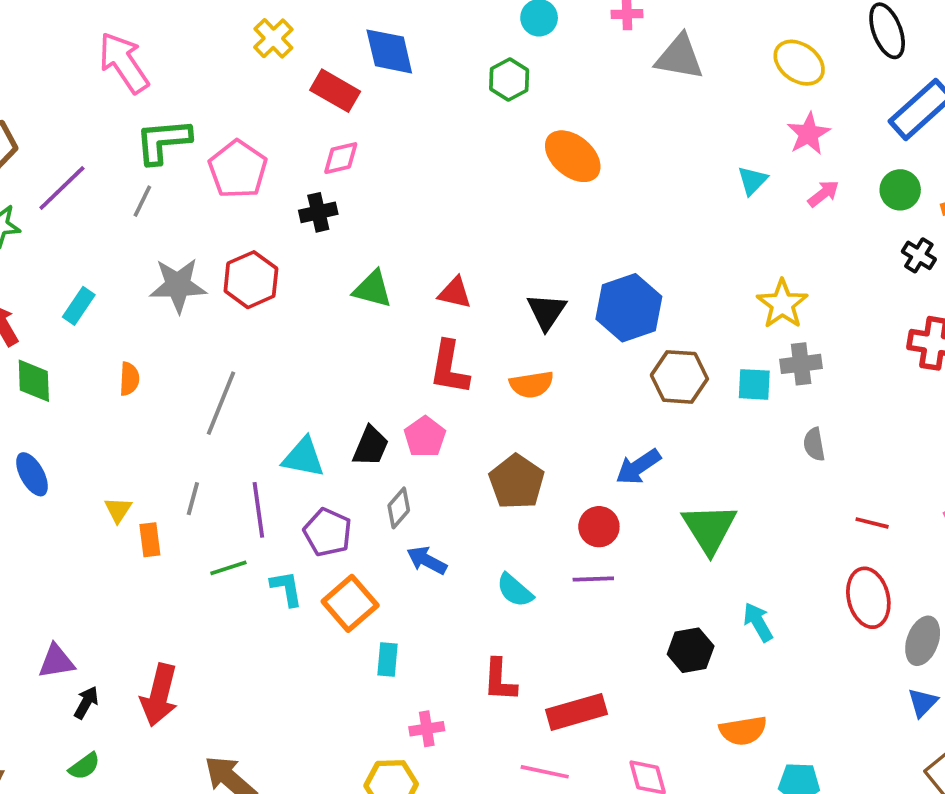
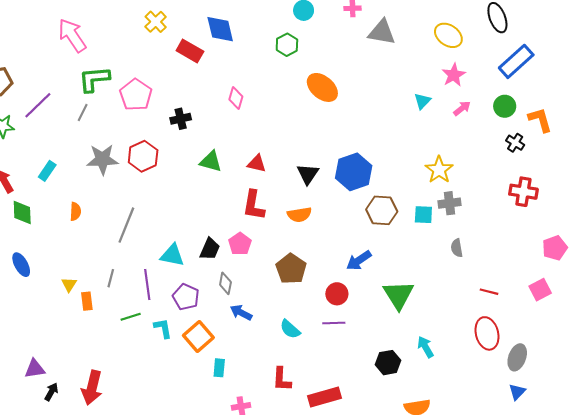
pink diamond: (341, 158) -> (236, 98), moved, turned -60
gray diamond: (399, 508) -> (225, 283), turned -30

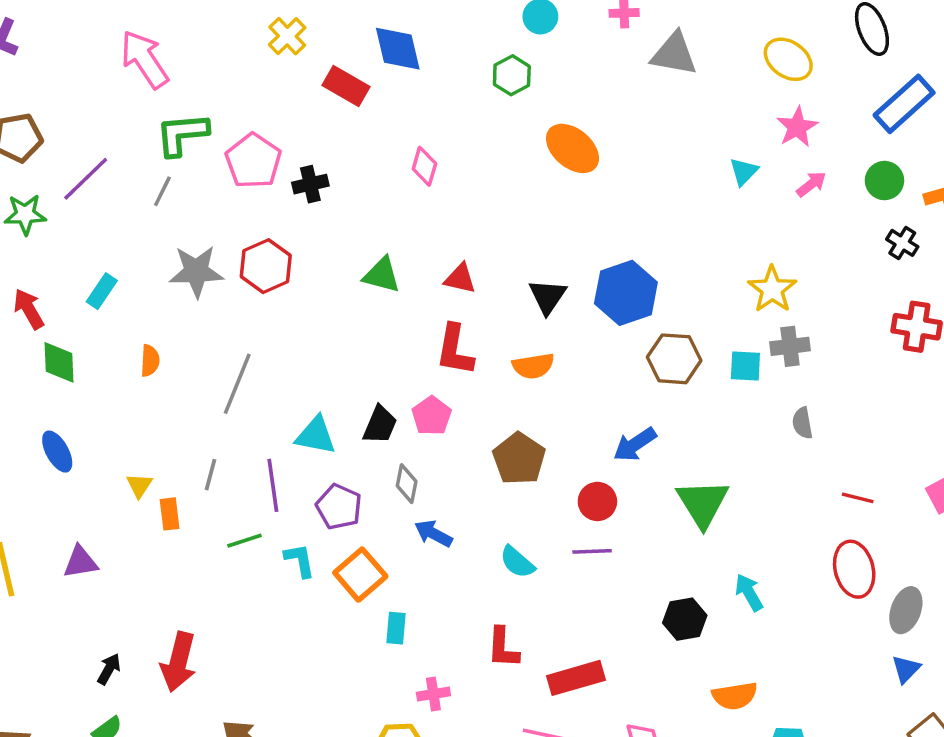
black cross: (181, 119) -> (310, 184), moved
purple triangle: (35, 369) -> (80, 562), moved

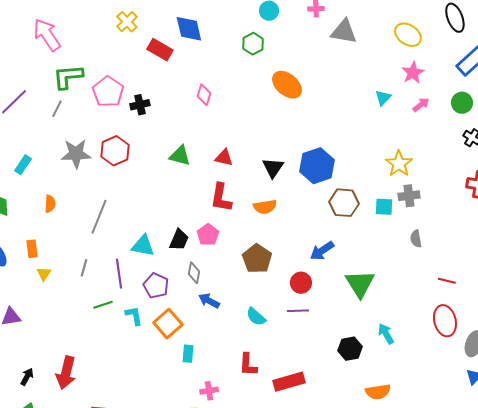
orange rectangle: (170, 514) -> (32, 249), moved

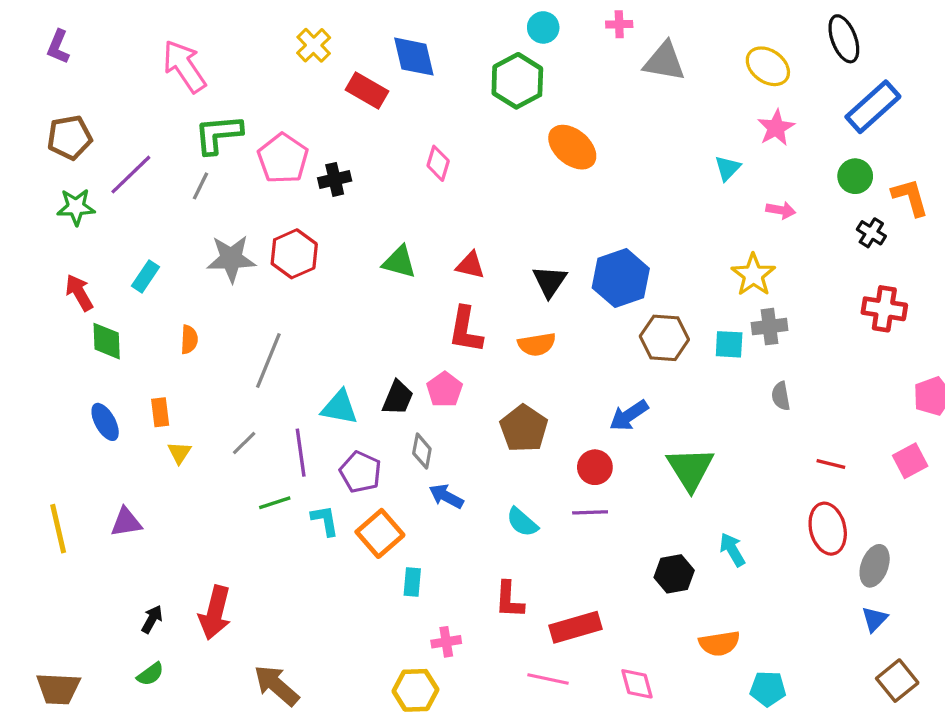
green hexagon: (253, 44) -> (517, 81), size x1.5
pink arrow: (421, 105) -> (781, 210), moved, turned 48
gray line: (84, 268) -> (244, 443), turned 30

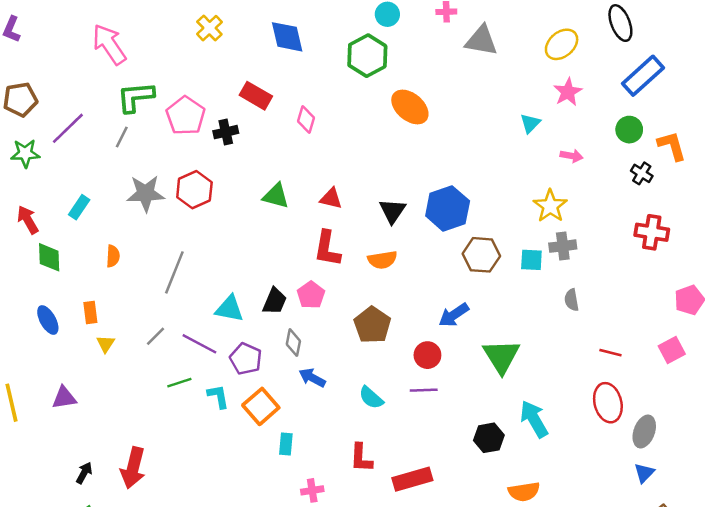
yellow ellipse: (768, 66) -> (562, 44), turned -76
red rectangle: (367, 91) -> (256, 96), moved
purple line: (301, 453) -> (199, 344), turned -54
cyan arrow: (732, 550) -> (534, 419), size x1.4

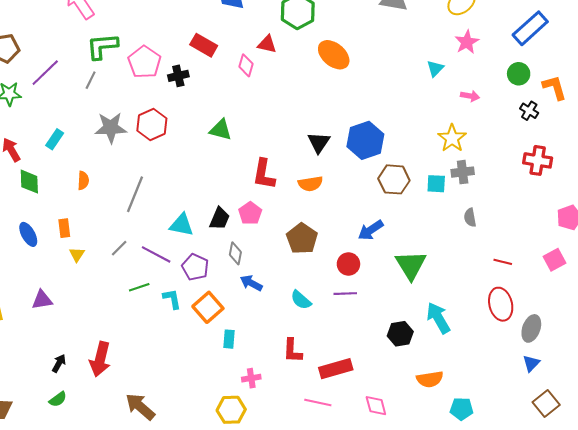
red triangle: (331, 198) -> (267, 44), moved

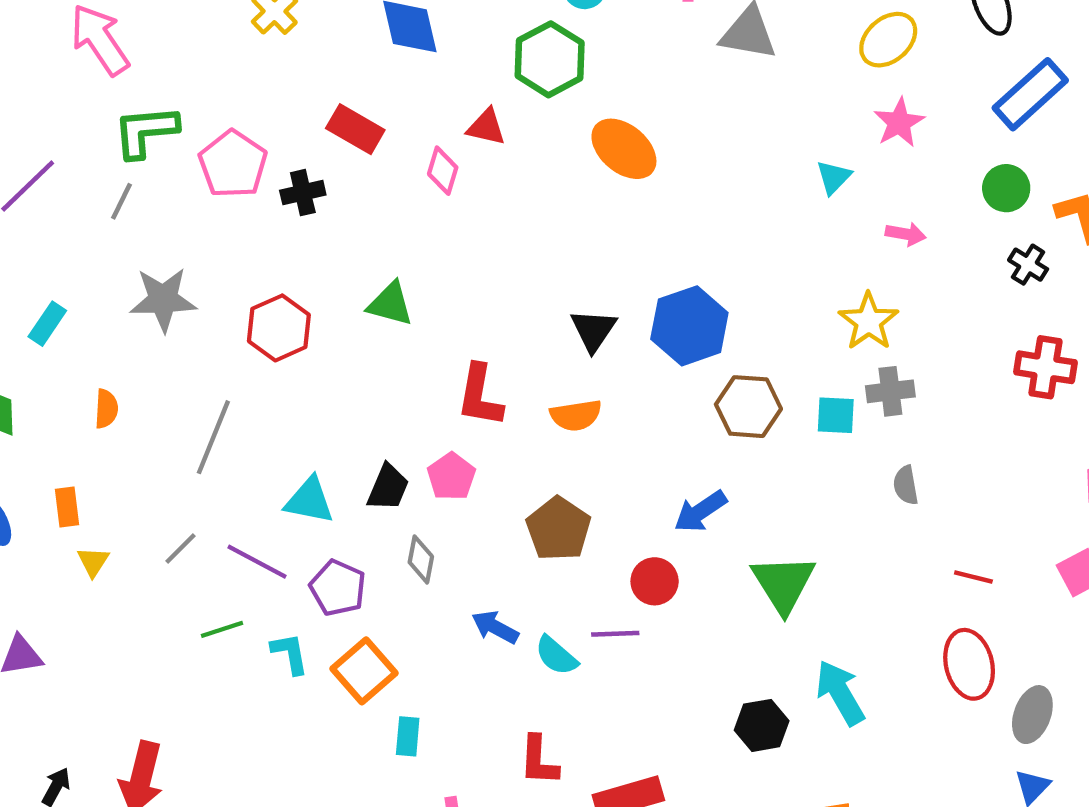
red hexagon: (152, 124) -> (279, 328), moved
blue arrow: (251, 283) -> (495, 627), moved
purple line: (345, 294) -> (615, 634), moved

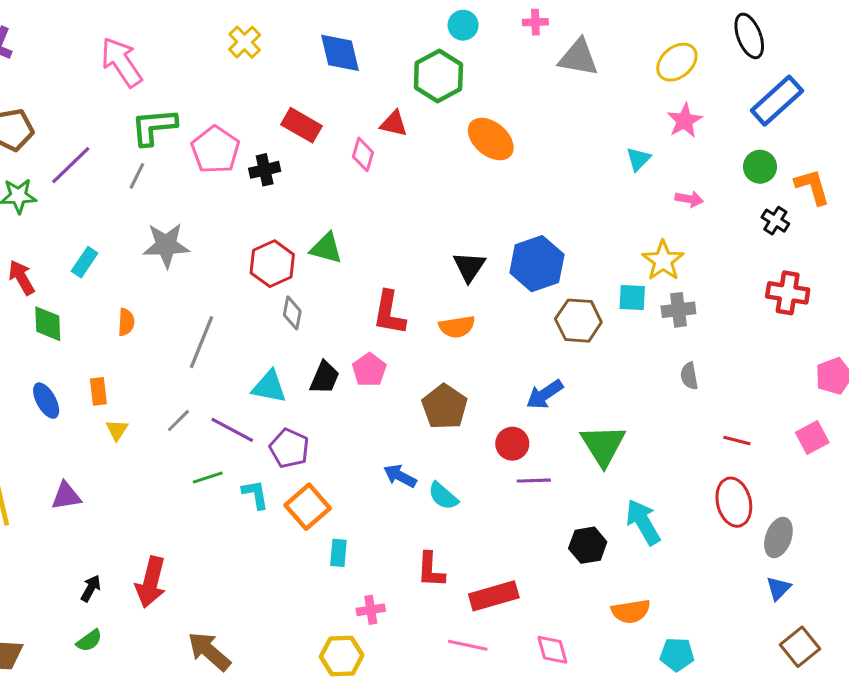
red hexagon: (279, 328) -> (272, 264), moved
cyan square: (836, 415) -> (632, 297), moved
gray diamond: (421, 559) -> (292, 313), moved
purple line: (615, 634) -> (534, 481), moved

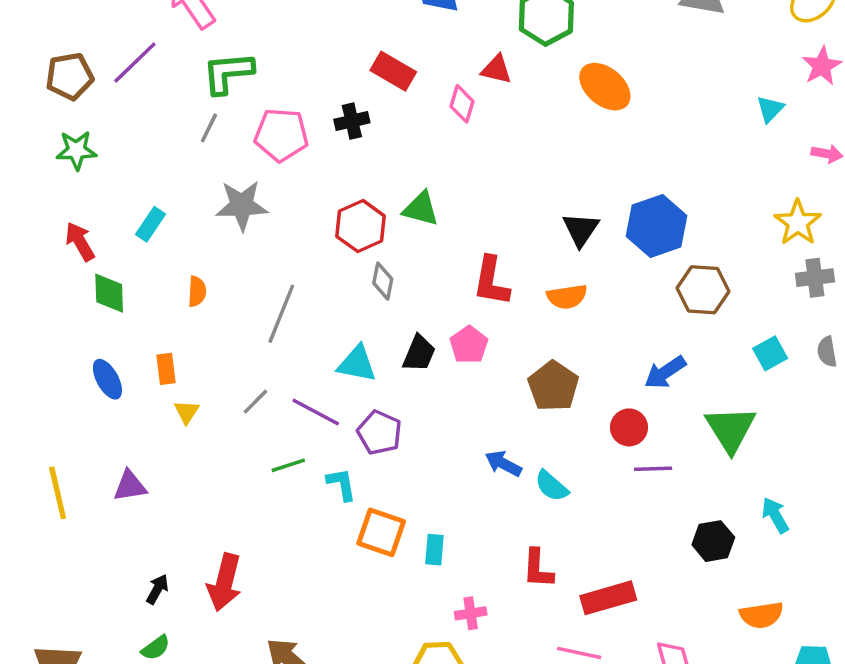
pink pentagon: (215, 150) -> (281, 135), moved, turned -30
purple line: (71, 165) -> (135, 63), moved
cyan square: (632, 297) -> (770, 353), moved, turned -32
orange square: (308, 507) -> (381, 532), moved, turned -30
cyan arrow: (643, 522) -> (775, 515), size x0.7

